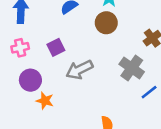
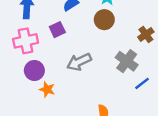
purple square: (56, 47) -> (57, 30), moved
pink cross: (20, 48) -> (26, 41), size x1.5

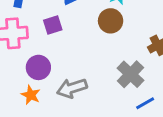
gray arrow: (79, 62) -> (72, 88), moved
purple circle: (34, 70) -> (38, 67), moved

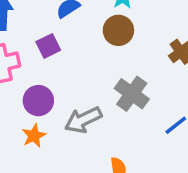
gray cross: (130, 74) -> (132, 94), moved
orange star: (31, 95) -> (34, 136), turned 30

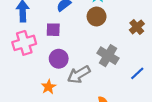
purple square: (48, 46) -> (53, 30), turned 32
purple circle: (38, 101) -> (59, 59), moved

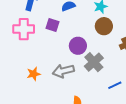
brown circle: (97, 16) -> (104, 26), moved
purple circle: (59, 59) -> (78, 46), moved

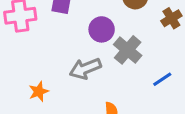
orange star: (34, 74) -> (39, 91), moved

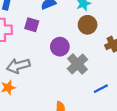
gray arrow: (85, 69) -> (18, 66), moved

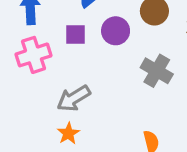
purple circle: (60, 47) -> (116, 31), moved

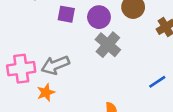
pink cross: (33, 55) -> (21, 69), moved
gray cross: (157, 71) -> (108, 45), moved

